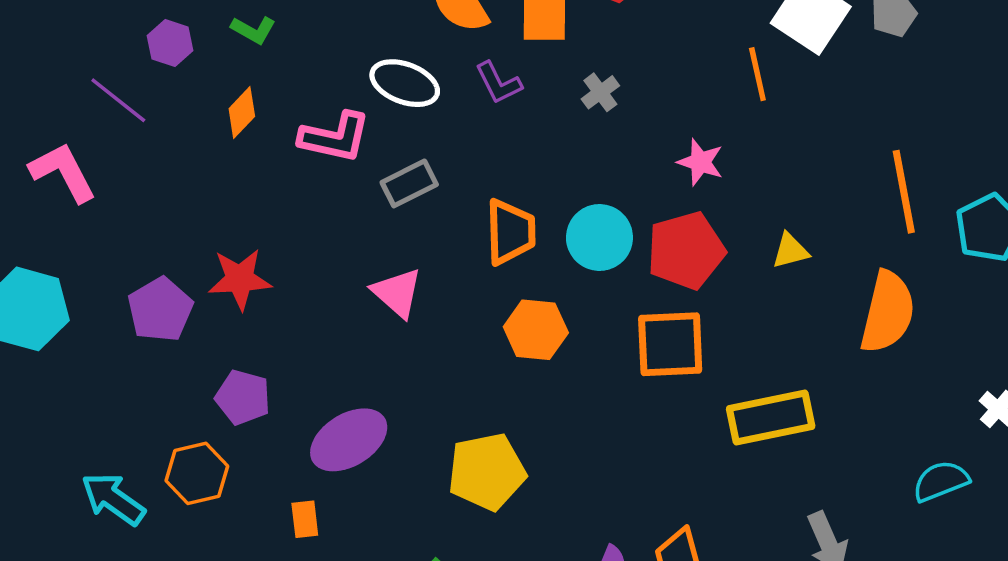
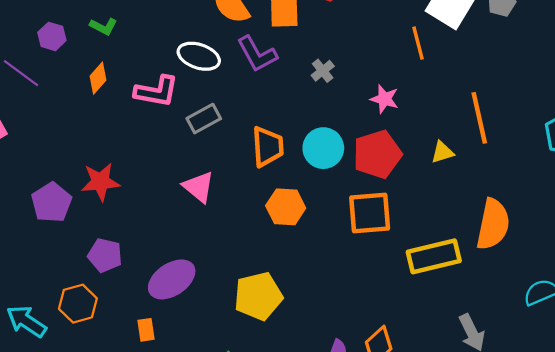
purple L-shape: (498, 83) -> (257, 54), size x1.4
gray cross: (600, 92) -> (323, 71), moved
orange line: (904, 192) -> (479, 118), moved
orange semicircle: (888, 312) -> (493, 224), moved

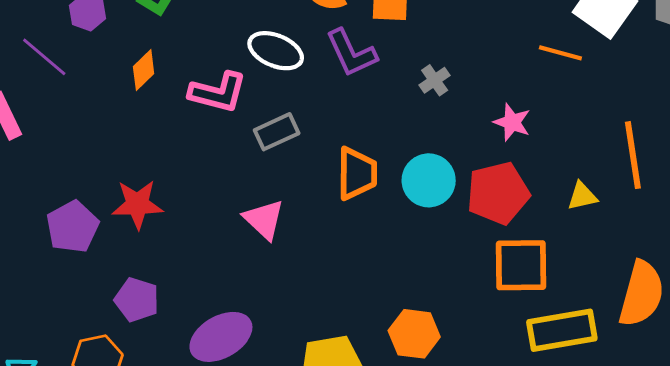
orange line: (418, 43) -> (560, 53), turned -64
orange hexagon: (286, 207) -> (414, 334), moved
orange square: (370, 213) -> (521, 265), moved

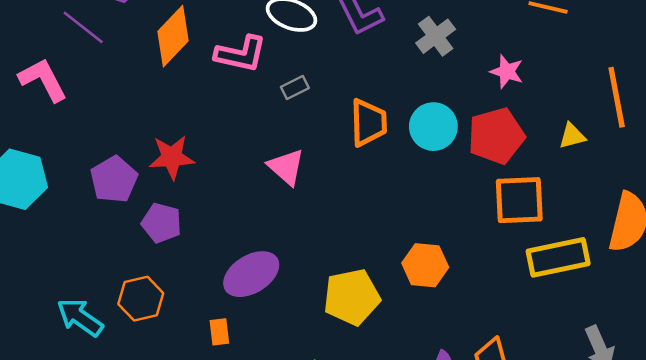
orange diamond: (144, 70) -> (173, 36), size x1.6
gray cross: (435, 80) -> (436, 36), size x1.4
gray rectangle: (277, 132) -> (295, 87), size x0.7
purple pentagon: (137, 300) -> (162, 223), moved

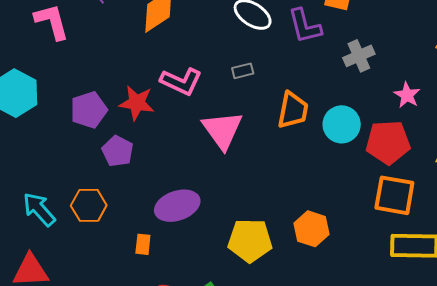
pink L-shape: (241, 54) -> (181, 81), moved
pink triangle: (286, 167) -> (222, 130), size x1.4

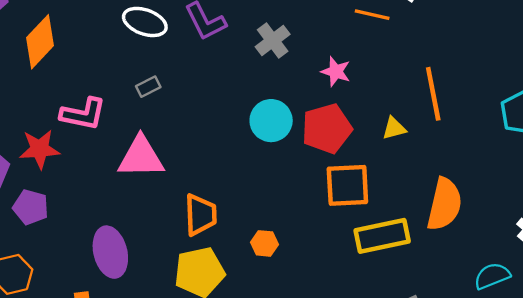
orange trapezoid: (293, 110) -> (200, 215), moved
pink triangle: (222, 130) -> (141, 157), turned -42
purple ellipse: (177, 206) -> (110, 252), turned -72
orange hexagon: (312, 229) -> (264, 243), size x0.7

